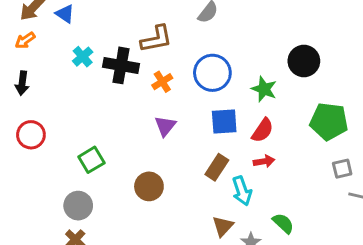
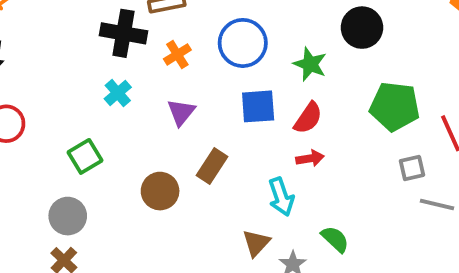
cyan cross: (83, 57) -> (118, 93), moved
brown rectangle: (217, 167) -> (212, 166), moved

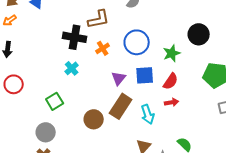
green star: (310, 64) -> (172, 53), turned 30
purple triangle: (181, 112) -> (119, 78), moved
brown rectangle: (212, 166) -> (121, 106), size x1.4
cyan arrow: (281, 197) -> (148, 114), moved

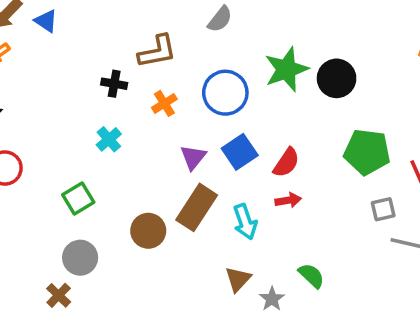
black cross: (75, 37) -> (114, 84), size x0.6
green star: (172, 53) -> (286, 69), moved, size x1.4
blue square: (145, 75) -> (240, 152), turned -30
gray circle: (46, 132) -> (80, 258), moved

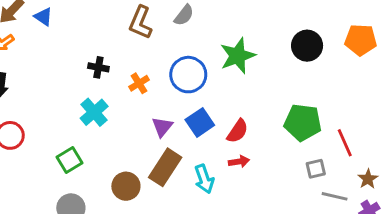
brown L-shape: (157, 51) -> (140, 22), moved, turned 124
black circle: (337, 78) -> (307, 46), moved
cyan cross: (109, 139) -> (94, 112), size x1.4

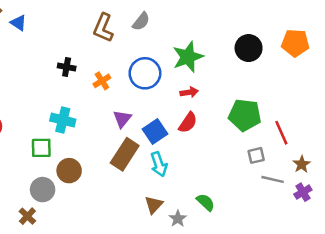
cyan cross: (94, 112) -> (63, 120), moved, turned -35
blue square: (200, 122) -> (155, 131), moved
green square: (69, 160) -> (41, 148), turned 30
red arrow: (239, 162) -> (189, 92), moved
brown circle: (126, 186) -> (69, 171), moved

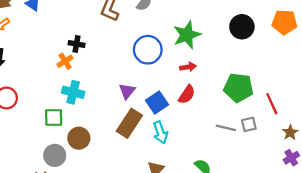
orange cross: (102, 81) -> (65, 61), moved
gray line: (273, 179) -> (226, 128), moved

